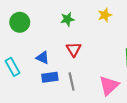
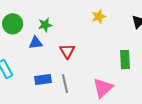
green star: (67, 19) -> (45, 25), moved
blue triangle: (43, 58) -> (36, 43), moved, turned -32

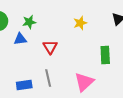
yellow star: (99, 16) -> (80, 23), moved
blue rectangle: (43, 79) -> (24, 85), moved

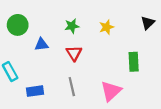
green star: (29, 22) -> (72, 26), moved
blue rectangle: (24, 85) -> (35, 91), moved

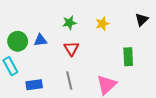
green circle: (18, 25) -> (18, 41), moved

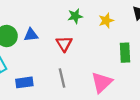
green star: (69, 23) -> (75, 16), moved
yellow star: (102, 24) -> (106, 21), moved

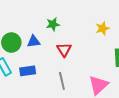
green star: (75, 16) -> (53, 24), moved
blue rectangle: (24, 82) -> (28, 71), moved

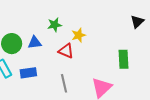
yellow star: (102, 28) -> (79, 35), moved
red triangle: (64, 50) -> (66, 51), turned -35

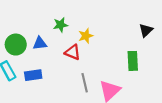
black triangle: (137, 22) -> (146, 30), moved
gray line: (64, 83) -> (85, 83), moved

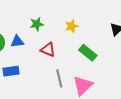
yellow star: (86, 36) -> (71, 26), moved
green rectangle: (133, 61) -> (88, 53), moved, turned -48

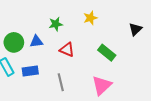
yellow star: (71, 26) -> (90, 18), moved
gray line: (59, 78) -> (61, 82), moved

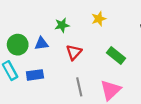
red triangle: (67, 50) -> (74, 52), turned 49
gray line: (61, 82) -> (79, 87), moved

